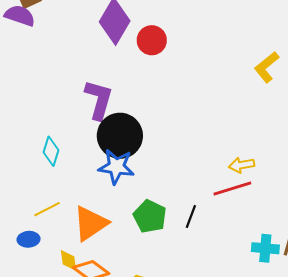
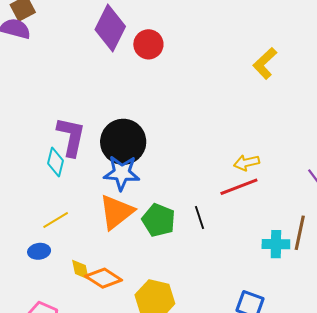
purple L-shape: (99, 100) -> (71, 137), moved
black line: (191, 216) -> (200, 217), turned -35
orange triangle: (90, 223) -> (116, 212), moved

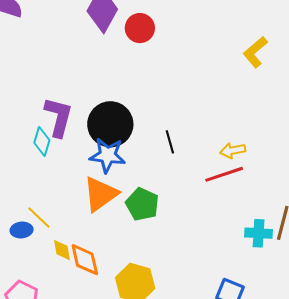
black line: (200, 217) -> (170, 142), moved
yellow line: (56, 220) -> (39, 217), moved, turned 72
orange diamond: (104, 278) -> (85, 260), turned 42

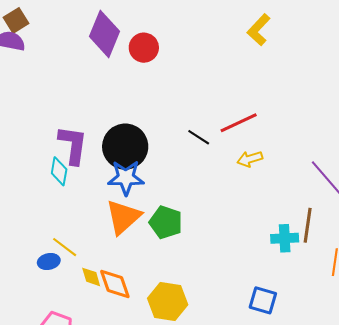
yellow L-shape: (255, 52) -> (259, 30), moved
black line: (170, 142) -> (199, 137), moved, turned -35
red line: (224, 174) -> (239, 123), moved

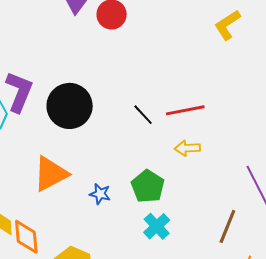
blue star: (126, 178) -> (100, 194), moved, size x0.6
green pentagon: (166, 222) -> (148, 186), moved
cyan cross: (285, 238) -> (157, 226), moved, turned 36

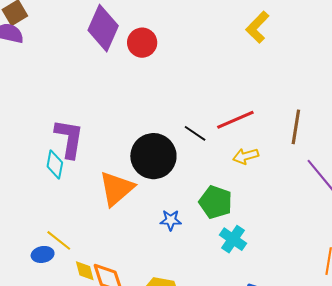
black circle: (70, 106) -> (153, 156), moved
orange triangle: (51, 174) -> (116, 189), moved
brown line: (227, 226) -> (296, 127), moved

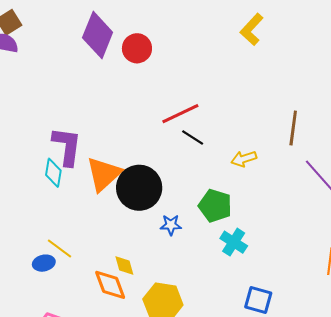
red line: (235, 120) -> (180, 114), moved
black circle: (153, 156) -> (139, 188), moved
orange triangle: (116, 189) -> (104, 174), moved
yellow diamond: (85, 271) -> (124, 265), moved

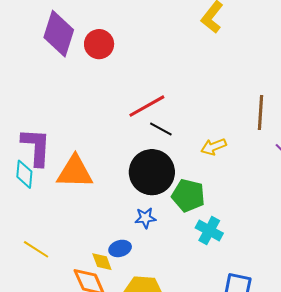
orange triangle: (104, 174) -> (75, 172), turned 48
black circle: (139, 188) -> (152, 172), moved
blue ellipse: (44, 263) -> (120, 248), moved

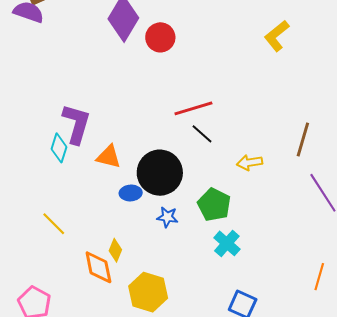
orange triangle: (75, 172) -> (109, 157), size x0.7
black circle: (152, 172) -> (160, 173), moved
blue ellipse: (120, 248) -> (131, 193), moved
yellow diamond: (102, 262) -> (115, 250), turned 30

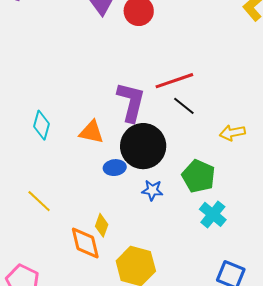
purple L-shape: (76, 124) -> (131, 102), moved

